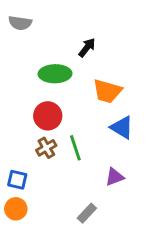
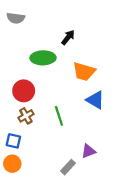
red circle: (48, 116) -> (24, 91), moved
brown cross: (46, 148) -> (26, 116), moved
purple triangle: (115, 177) -> (88, 151), moved

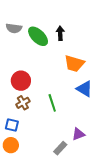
gray semicircle: (16, 18) -> (14, 28), moved
black arrow: (68, 37) -> (60, 33), turned -40
green ellipse: (43, 58) -> (38, 36), moved, turned 45

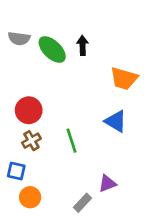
orange trapezoid: (74, 64) -> (124, 78), moved
orange circle: (11, 145) -> (30, 197), moved

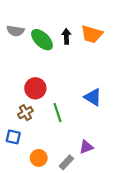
orange trapezoid: (124, 78) -> (92, 34), moved
red circle: (29, 110) -> (35, 88), moved
orange circle: (30, 197) -> (39, 158), moved

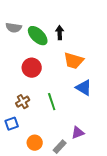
orange trapezoid: (92, 34) -> (74, 61), moved
red circle: (35, 88) -> (32, 68), moved
blue square: (13, 137) -> (12, 124), turned -32

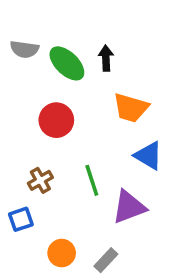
purple triangle: (78, 133) -> (129, 207), moved, size x1.5

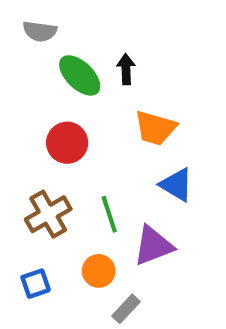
gray semicircle: (24, 49) -> (40, 31), moved
brown cross: (40, 180) -> (48, 214), size x1.5
blue square: (21, 219) -> (36, 284), moved
orange circle: (62, 253) -> (99, 271), moved

